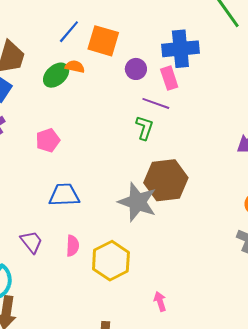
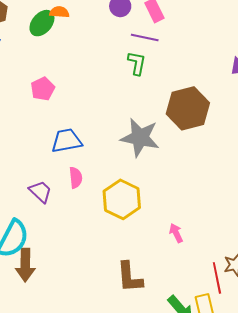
brown hexagon: (166, 180) -> (188, 108), moved
pink semicircle: (73, 246) -> (76, 178), moved

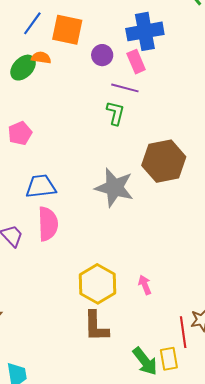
pink semicircle: (76, 178) -> (48, 224), size x1.6
yellow hexagon: (122, 199) -> (97, 284), moved

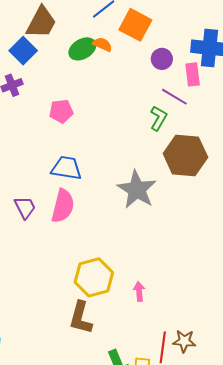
brown hexagon: (164, 161) -> (185, 155), moved

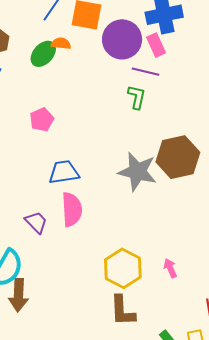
purple circle: (162, 59) -> (122, 39), size x1.8
brown hexagon: (185, 155) -> (178, 157), moved

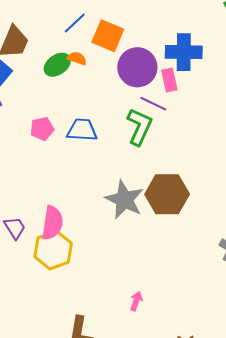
green L-shape: (137, 97) -> (139, 127), size x1.5
blue trapezoid: (64, 172) -> (82, 130), moved
yellow hexagon: (123, 268) -> (53, 250), moved
pink arrow: (170, 268) -> (136, 301), turned 30

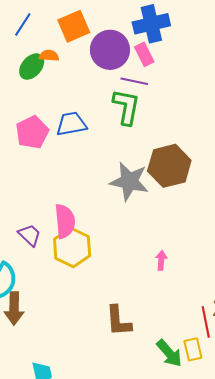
blue line: (75, 23) -> (23, 24), moved
orange square: (108, 36) -> (74, 26), turned -32
pink pentagon: (42, 129) -> (32, 132), size x1.4
pink arrow: (136, 301) -> (161, 260), moved

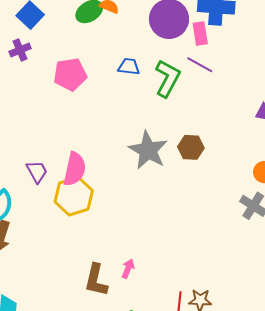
purple line: (134, 81) -> (200, 65), moved
blue trapezoid: (71, 124) -> (129, 67), moved, size x0.7
brown hexagon: (169, 166) -> (191, 147), size x0.6
pink arrow: (161, 260) -> (128, 269), moved

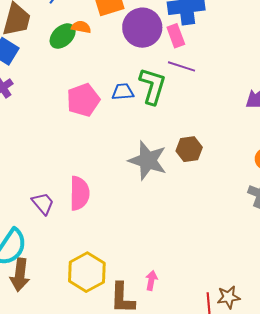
blue trapezoid: (129, 67) -> (123, 92), moved
pink pentagon: (70, 74) -> (83, 100), moved
yellow hexagon: (74, 196) -> (87, 272), moved

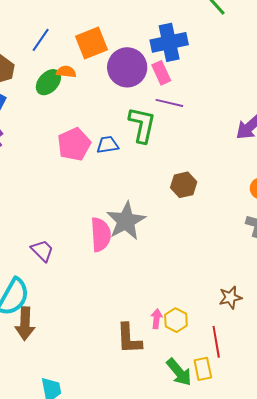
blue trapezoid: (123, 92) -> (107, 145), moved
gray star: (148, 160) -> (126, 221), moved, turned 30
pink semicircle: (79, 193) -> (101, 235), moved
yellow hexagon: (87, 272) -> (176, 320), moved, size x0.6
brown star: (228, 297) -> (230, 297), moved

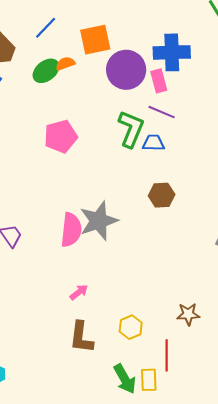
orange semicircle: (66, 72) -> (65, 64), turned -36
blue trapezoid: (107, 145) -> (153, 143), moved
pink arrow: (157, 319) -> (79, 292), moved, turned 36

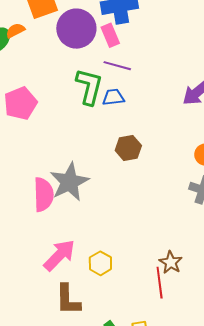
pink arrow: (79, 292) -> (59, 255), size x1.8
brown star: (188, 314) -> (171, 262), turned -30
yellow hexagon: (131, 327) -> (100, 263), moved
red line: (167, 355) -> (160, 283), moved

